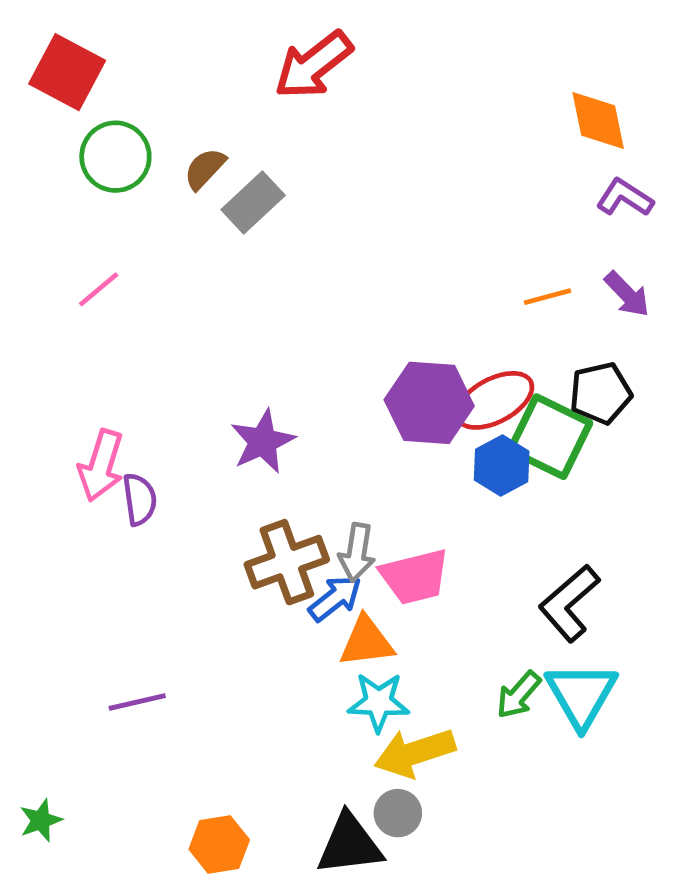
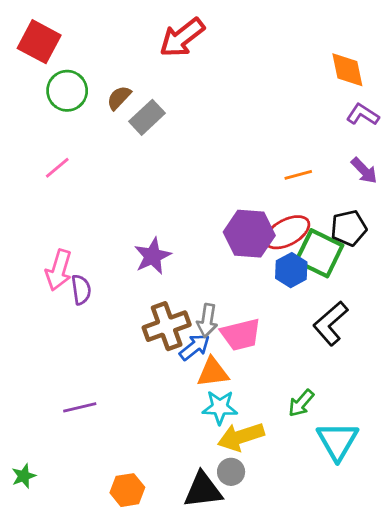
orange line: (547, 297) -> (298, 175), moved
black L-shape: (569, 603) -> (330, 323), moved
cyan triangle: (581, 695) -> (337, 441), moved

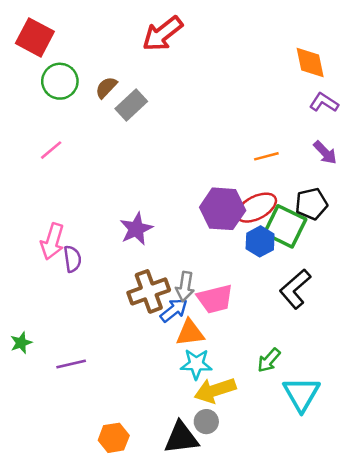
green star: (24, 476) -> (21, 343), moved

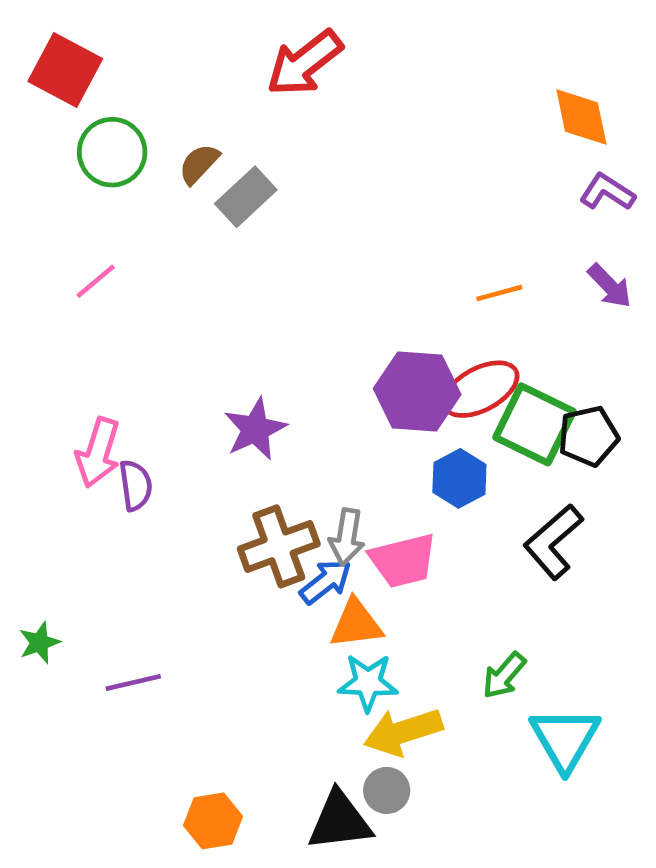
black pentagon: (311, 204) -> (588, 436), moved
blue hexagon: (260, 241) -> (459, 478), moved

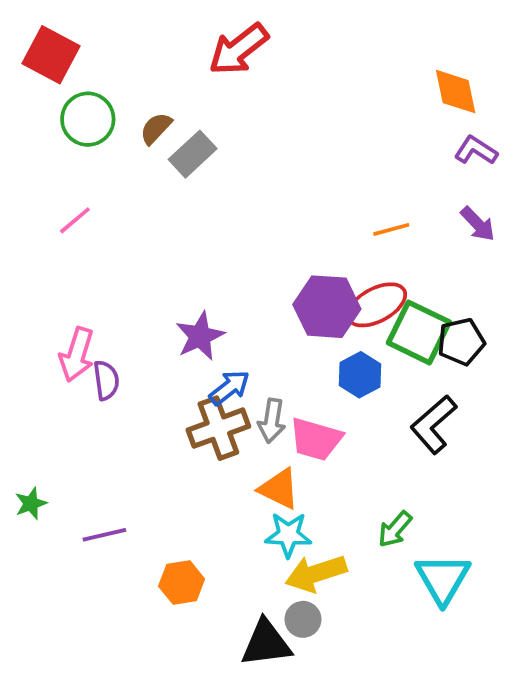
pink trapezoid: (403, 560) -> (316, 439), turned 30
blue arrow: (326, 582) -> (229, 388), moved
orange triangle: (356, 624) -> (279, 489), turned 33
orange hexagon: (213, 821) -> (182, 583), moved

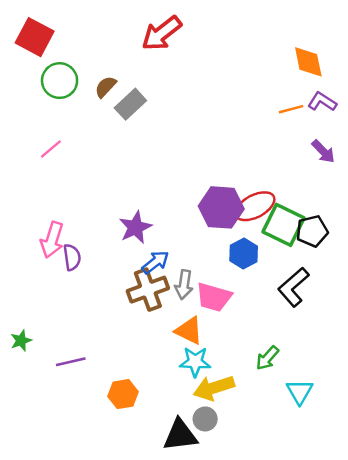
orange line: (391, 229) -> (291, 109), moved
cyan triangle: (443, 579) -> (300, 392), size x0.7

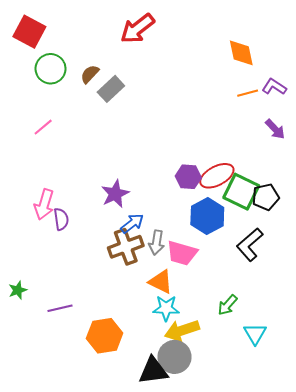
orange diamond: (308, 62) -> (241, 53), moved
purple hexagon: (221, 207) -> (188, 177), size x0.7
blue hexagon: (244, 254) -> (207, 216), size x1.4
orange hexagon: (123, 394) -> (105, 336), size x1.4
gray circle: (205, 419) -> (174, 357), size x1.6

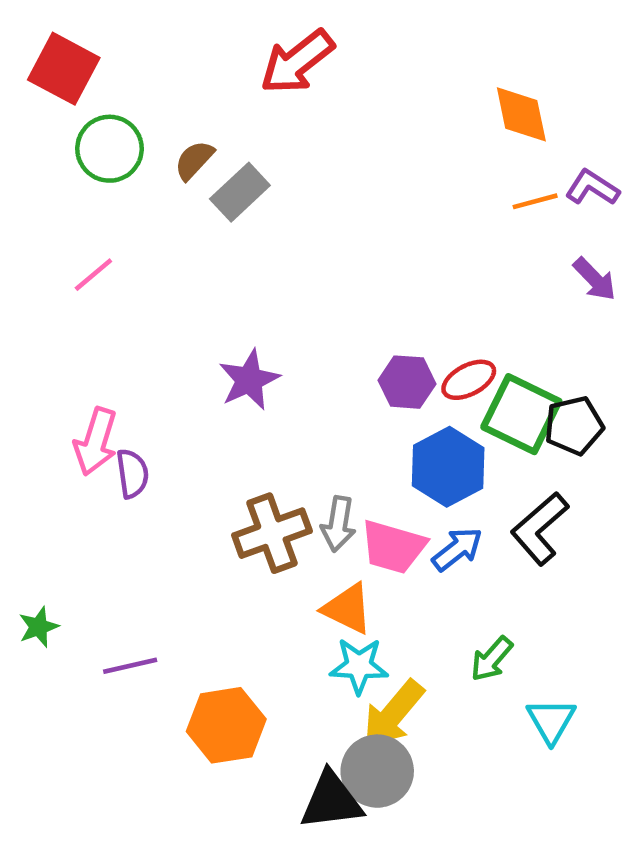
red ellipse: (217, 176) -> (469, 380), size x0.7
purple star: (115, 194) -> (249, 380), moved
blue arrow: (132, 223) -> (457, 549), moved
yellow arrow: (182, 330) -> (393, 714), turned -32

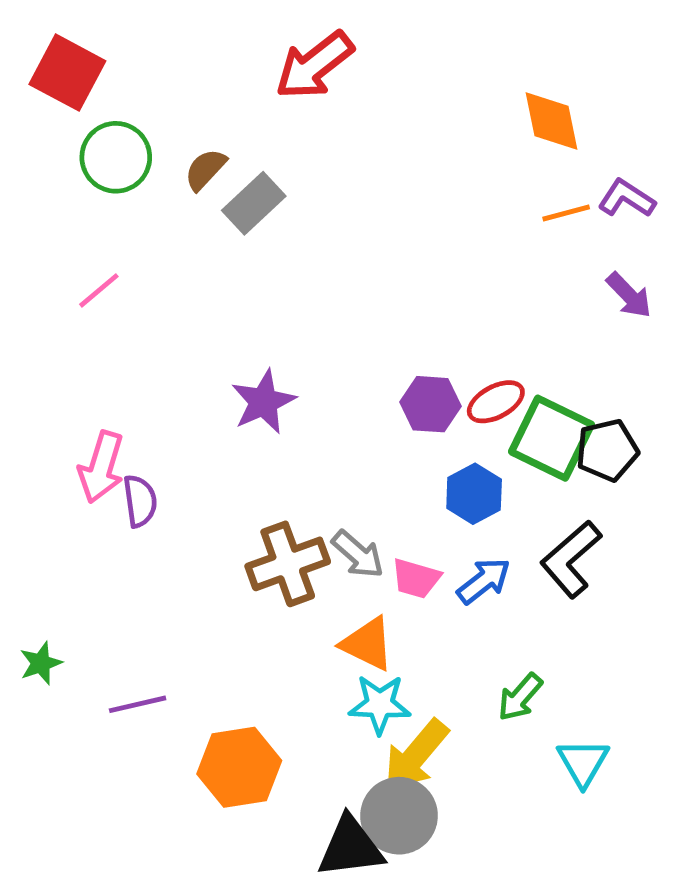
blue hexagon: (448, 467) -> (474, 494), size x0.7
gray arrow: (338, 524) -> (358, 554), turned -58
pink trapezoid: (393, 547) -> (416, 578), size x0.7

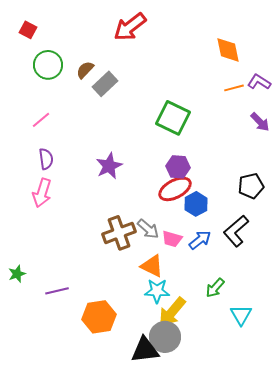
red square: (67, 73) -> (28, 30), size x0.6
red ellipse: (496, 402) -> (175, 189), moved, size x1.4
green square: (552, 438) -> (173, 118), moved
purple semicircle: (140, 501) -> (46, 159), moved

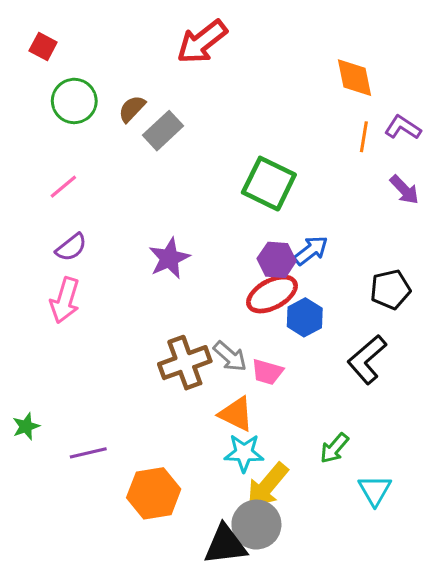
orange line: (234, 88) -> (364, 137), turned -66
purple semicircle: (46, 159) -> (71, 247), turned 60
blue arrow: (200, 240) -> (311, 250), moved

